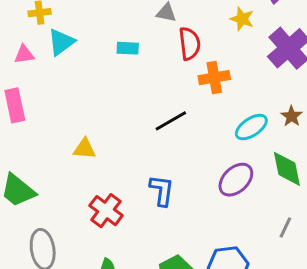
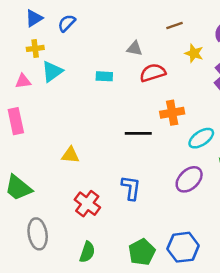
red semicircle: (190, 44) -> (153, 73), turned -100
orange cross: (214, 78) -> (172, 113), moved
black line: (171, 121) -> (138, 133), turned 30

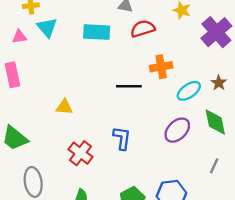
cyan triangle: (52, 71) -> (47, 28), turned -35
cyan rectangle: (104, 76) -> (97, 32), size x1.6

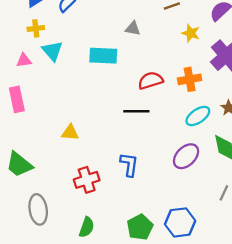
red semicircle: (143, 29) -> (151, 81), moved
orange cross: (161, 67) -> (190, 79), moved
red cross: (80, 153) -> (87, 180), turned 35

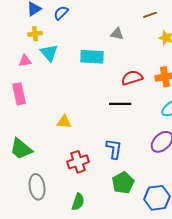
green pentagon: (140, 227) -> (123, 183), moved

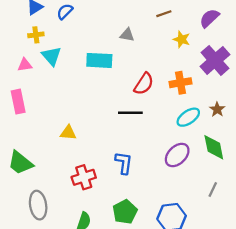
red semicircle: (132, 78) -> (144, 84), turned 140
green pentagon: (123, 183) -> (125, 212), moved

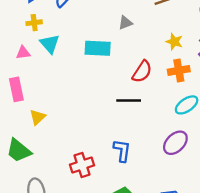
gray triangle: (127, 35) -> (125, 23), turned -32
yellow star: (182, 39) -> (174, 42), moved
yellow triangle: (68, 133) -> (38, 117), moved, turned -48

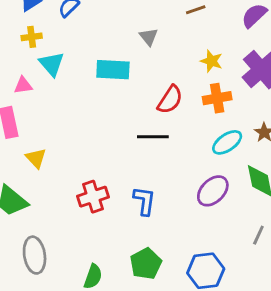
gray triangle: (125, 23) -> (149, 37), turned -48
pink triangle: (23, 53) -> (23, 85), moved
yellow triangle: (38, 117) -> (36, 158), turned -30
red cross: (82, 165) -> (93, 197), moved

